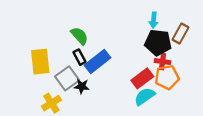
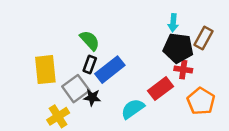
black rectangle: (79, 57) -> (90, 64), turned 48
orange pentagon: (167, 77) -> (201, 101), moved, turned -30
cyan semicircle: (145, 96) -> (133, 109), moved

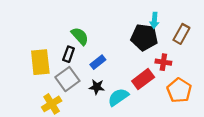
black pentagon: (178, 48) -> (144, 37), moved
black rectangle: (90, 64) -> (69, 54), moved
blue rectangle: (110, 70) -> (98, 62), size x0.6
black star: (92, 97) -> (97, 87), moved

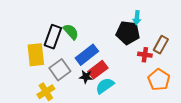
brown rectangle: (181, 34) -> (161, 45), moved
black rectangle: (69, 54) -> (53, 37), moved, size x1.6
blue rectangle: (98, 62) -> (87, 55), size x1.6
red rectangle: (143, 79) -> (98, 70), moved

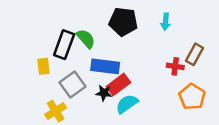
black pentagon: (128, 33) -> (123, 22), moved
yellow rectangle: (36, 55) -> (43, 66), size x0.6
blue rectangle: (87, 55) -> (105, 66), turned 45

